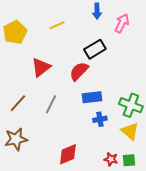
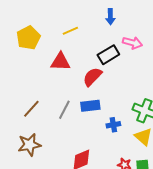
pink arrow: (122, 23) -> (132, 43), moved, turned 78
red triangle: (41, 67) -> (60, 62), moved, turned 40
blue rectangle: (92, 97) -> (90, 106), moved

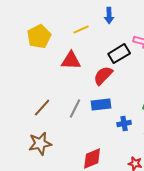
blue arrow: (110, 17) -> (109, 16), moved

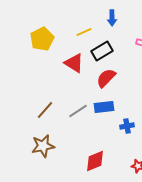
black rectangle: (119, 54) -> (102, 51), moved
red triangle: (71, 61) -> (74, 63), turned 30
gray line: (75, 109) -> (78, 111), turned 30

